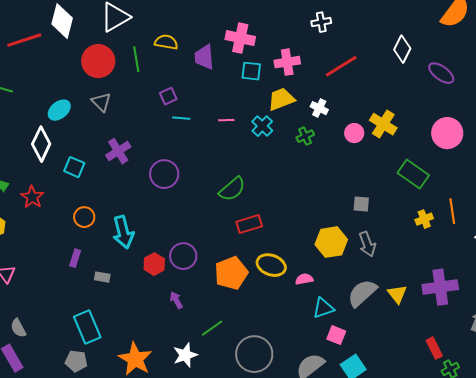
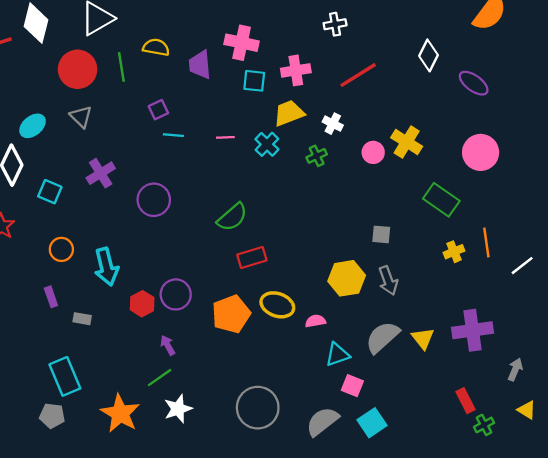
purple rectangle: (75, 258) -> (51, 297), turned -36
green line: (212, 328) -> (160, 378), moved

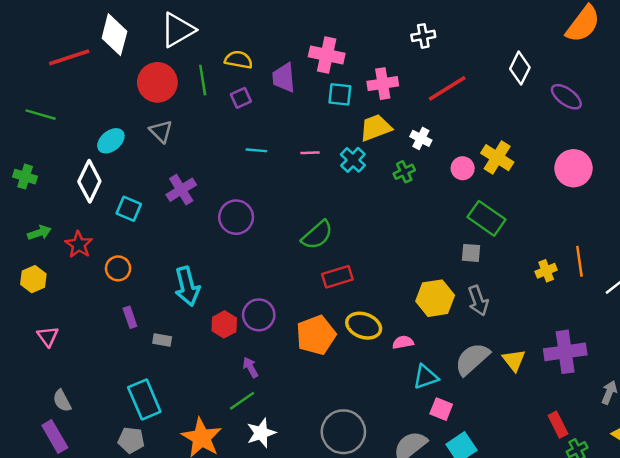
purple square: (158, 110) -> (241, 98), moved
green rectangle: (441, 200) -> (486, 218), moved
orange circle: (61, 249) -> (118, 268), moved

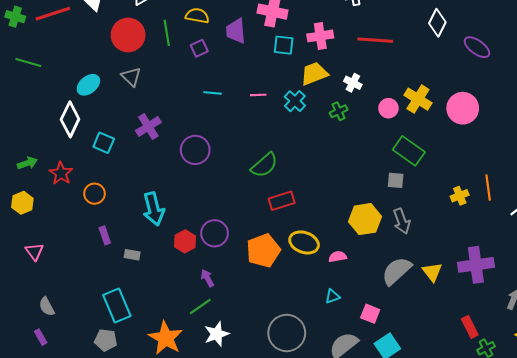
red line: (447, 88) -> (375, 40), turned 36
pink circle: (573, 168) -> (463, 108), moved
green cross: (25, 177) -> (15, 17), moved
cyan triangle: (426, 377) -> (333, 296), moved, size x0.7
purple rectangle: (55, 437) -> (41, 337), size x0.6

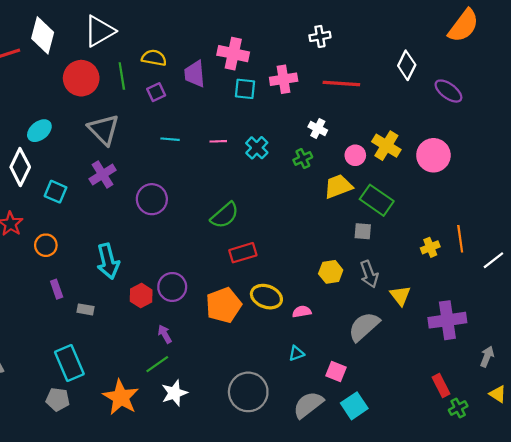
yellow trapezoid: (314, 74) -> (338, 186), moved
gray triangle: (131, 77) -> (104, 130), moved, size x1.5
yellow hexagon: (365, 219) -> (331, 272), size x0.7
yellow triangle: (432, 272) -> (400, 296), moved

